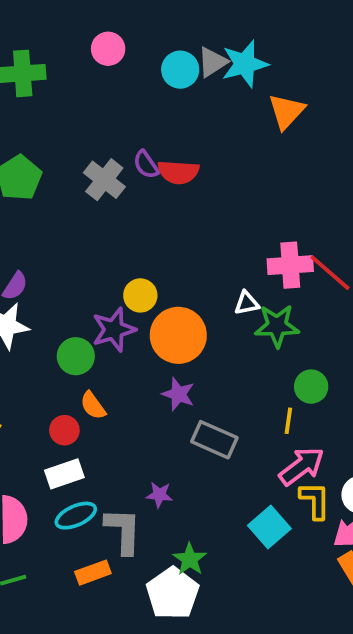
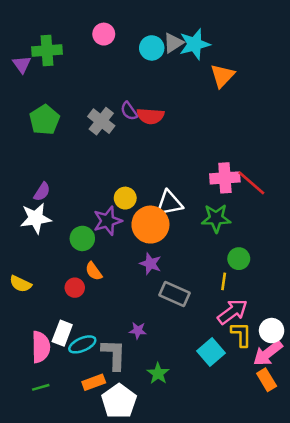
white triangle: (247, 303) -> (169, 203), moved, size x1.6
white rectangle: (64, 474) -> (62, 333), moved, turned -50
white pentagon: (173, 593) -> (119, 401), moved

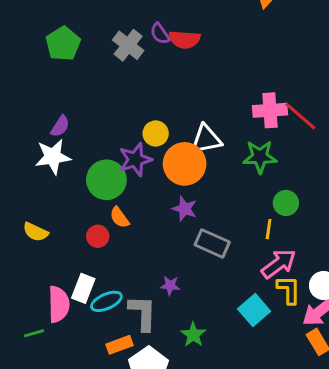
green circle: (82, 238) -> (106, 180), size x1.4
green line: (41, 387) -> (34, 333), moved

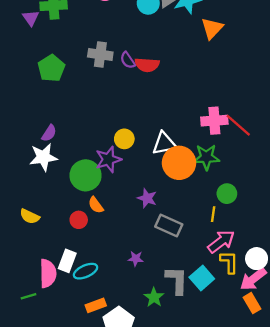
gray cross: (128, 45) -> (100, 55), moved, turned -30
orange circle: (185, 164) -> (179, 163), moved
gray L-shape: (143, 313) -> (177, 280), moved

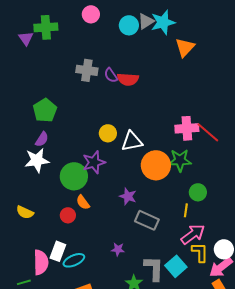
green pentagon: (51, 68) -> (45, 110), moved
yellow circle: (124, 139) -> (108, 133), moved
white triangle: (164, 143) -> (132, 141), moved

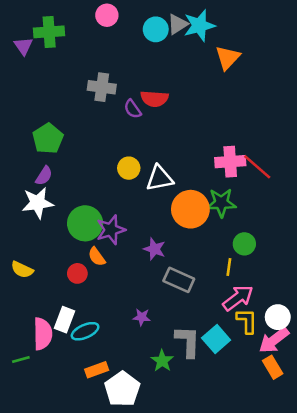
purple semicircle: (111, 75) -> (133, 109), moved
purple star: (94, 162) -> (111, 230), moved

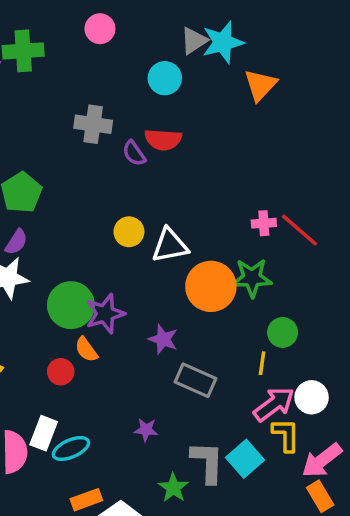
cyan circle: (156, 29) -> (165, 78), moved
pink cross: (230, 162) -> (264, 223), size x0.6
white circle: (278, 317) -> (312, 397), moved

